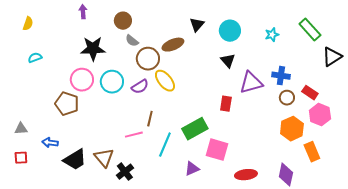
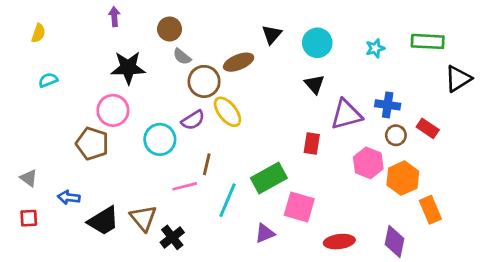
green rectangle: (310, 30) -> (428, 41), turned -45
cyan circle: (112, 82) -> (160, 139), moved
pink hexagon: (320, 115) -> (368, 163), moved
gray triangle: (21, 129) -> (29, 178), turned 40

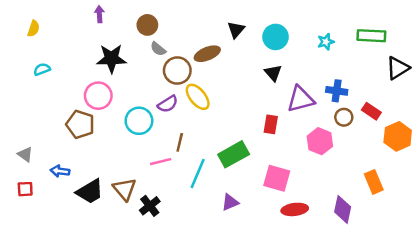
orange hexagon: (403, 178) -> (398, 136), moved
pink square: (299, 207) -> (277, 178), moved

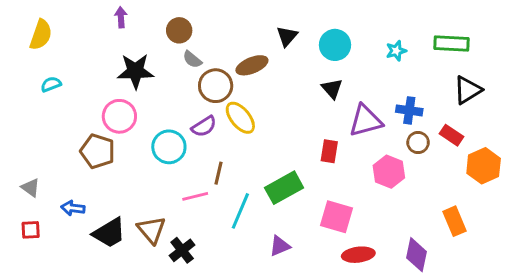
yellow semicircle: (34, 29) -> (41, 35), size x1.5
black triangle: (398, 68) -> (468, 90), moved

